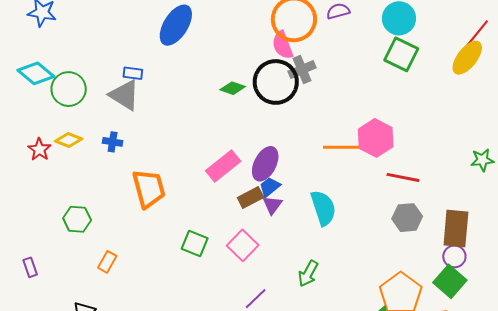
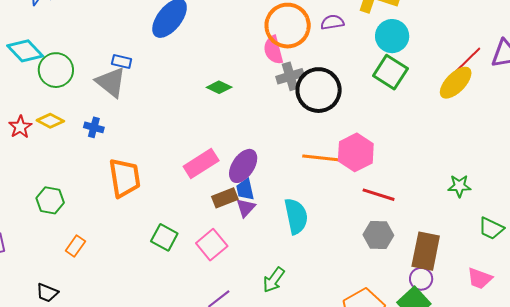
black circle: (276, 82) -> (319, 90), moved
blue trapezoid: (270, 187) -> (245, 189), turned -70

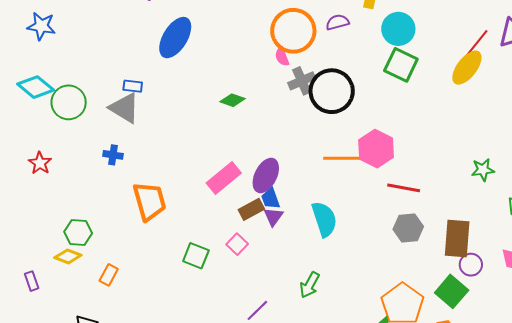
pink semicircle: (273, 50) -> (282, 57), size x0.7
yellow diamond: (50, 121) -> (68, 256), moved
pink square: (212, 245) -> (237, 244), moved, size x0.7
purple circle: (421, 279) -> (471, 265), moved

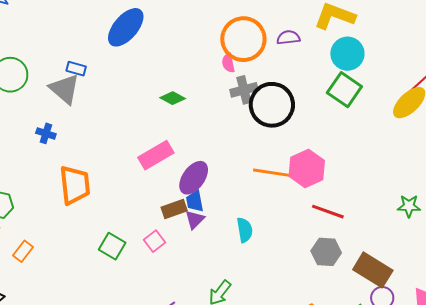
pink rectangle: (224, 178) -> (156, 155), moved
cyan semicircle: (324, 219) -> (245, 230), size x0.7
brown rectangle: (457, 238) -> (373, 270), turned -72

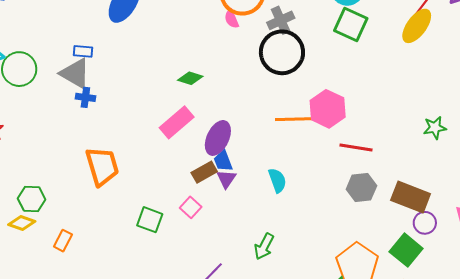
gray cross: (244, 90) -> (281, 20), moved
green diamond: (173, 98) -> (190, 78), moved
blue cross: (46, 133) -> (85, 97), moved

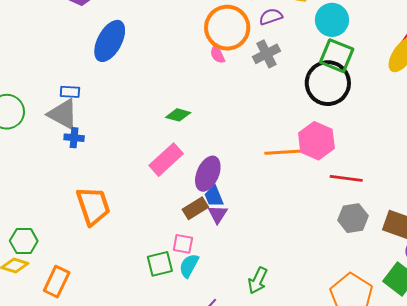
black circle: (282, 52) -> (328, 83), moved
cyan semicircle: (277, 180) -> (189, 266), moved, turned -130
pink square: (191, 207) -> (183, 244), turned -30
green square: (150, 220) -> (160, 264), moved, turned -32
orange rectangle: (63, 241) -> (57, 282), size x1.4

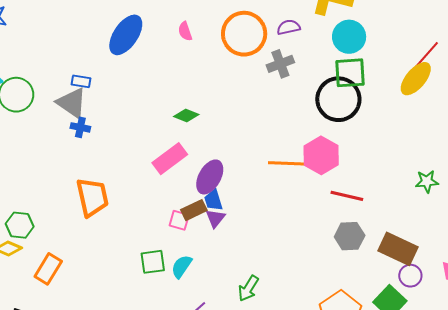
pink semicircle: (217, 54) -> (185, 31), moved
green square: (337, 56) -> (350, 73), turned -32
pink square: (183, 244) -> (179, 220), moved

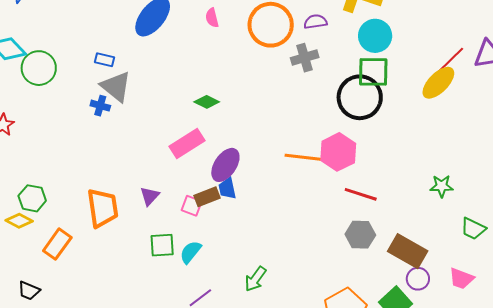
gray triangle: (72, 103) -> (116, 87), moved
orange trapezoid: (92, 197) -> (103, 208), moved
purple triangle: (215, 218) -> (150, 196), moved

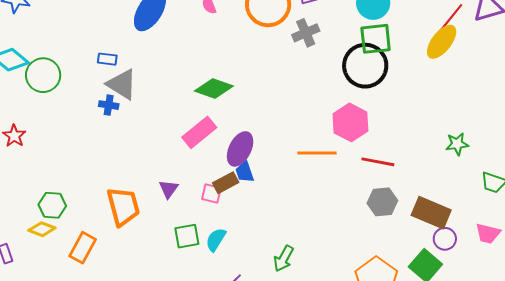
green diamond: (207, 102) -> (214, 89), size x1.5
orange line: (304, 157) -> (317, 153), moved

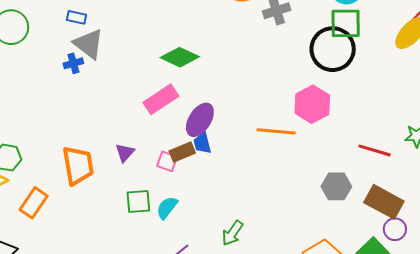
blue cross: (109, 105) -> (73, 63), turned -30
red line: (378, 162) -> (375, 150), moved

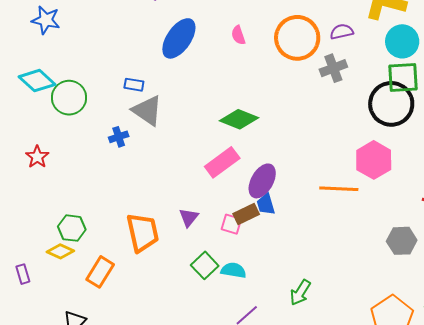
blue cross: (73, 63) -> (119, 137), moved
green square: (138, 201) -> (205, 265), turned -36
cyan semicircle: (167, 208) -> (233, 270), turned 65

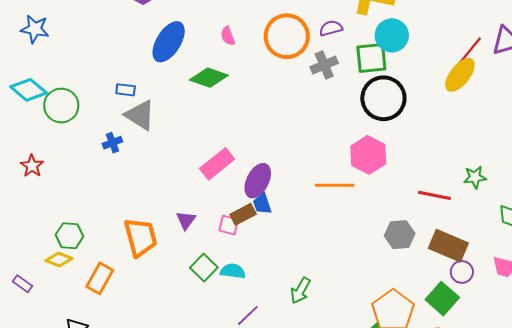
green square: (403, 78) -> (371, 58), moved
green diamond: (239, 119) -> (209, 78), moved
purple rectangle: (23, 274) -> (23, 284), turned -36

